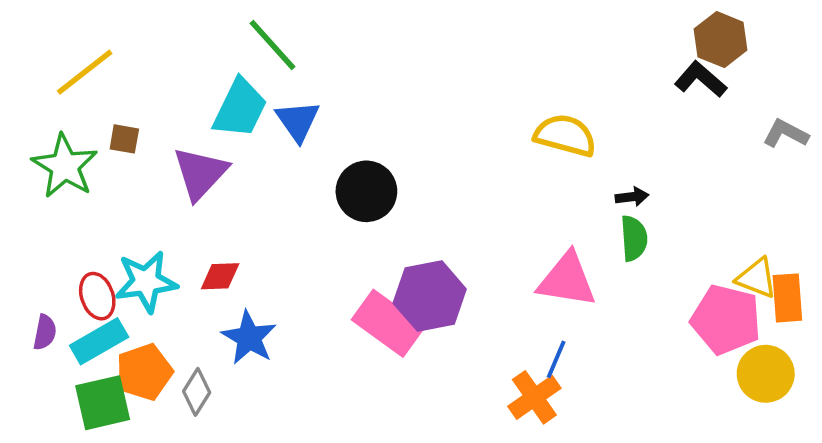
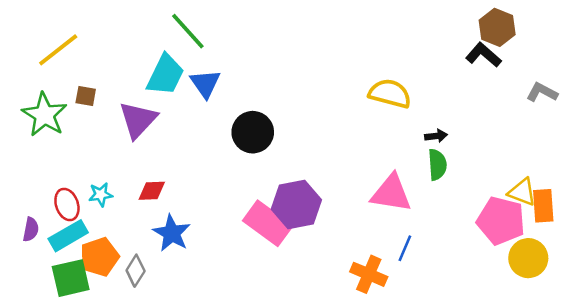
cyan star: (146, 282) -> (101, 195), size x0.6
blue line: (556, 359) -> (405, 248), moved
orange cross: (534, 397) -> (369, 274), turned -32

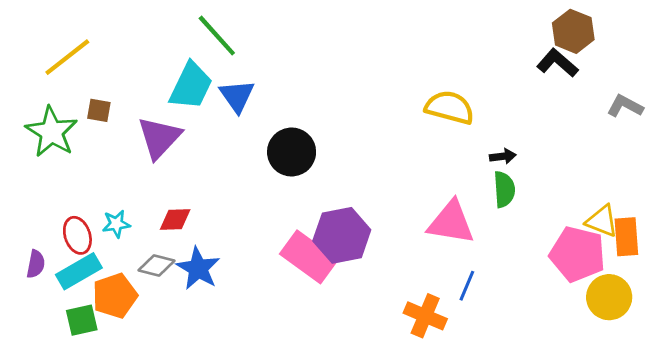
gray diamond: (136, 271) -> (156, 266), moved, turned 72
green square: (71, 278) -> (82, 320), size x0.7

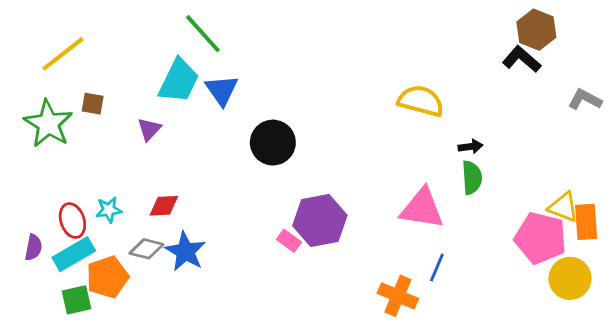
purple triangle: (159, 138) -> (149, 129), size x0.6
pink rectangle: (309, 257) -> (289, 241), size x0.5

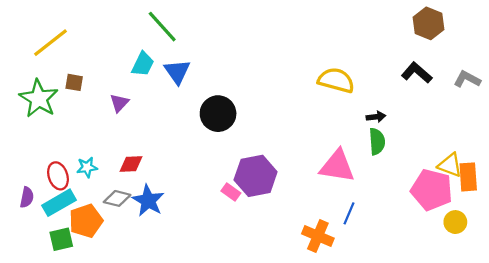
black L-shape: (522, 59) -> (417, 73), moved
cyan trapezoid: (179, 81) -> (143, 64), size x0.7
yellow circle: (570, 278) -> (455, 222), size x0.7

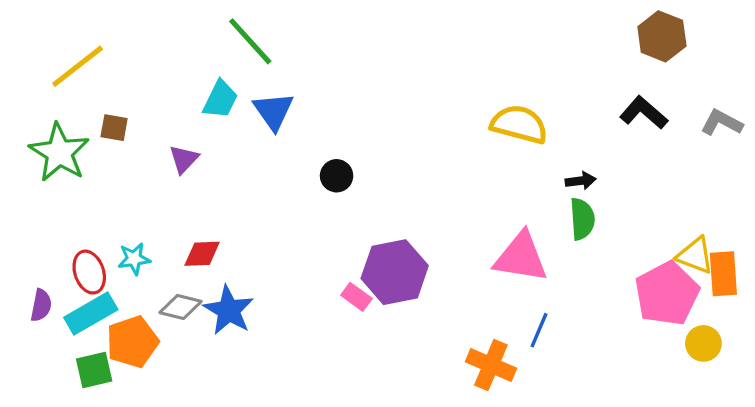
black circle: (218, 114) -> (337, 176), size x0.6
pink pentagon: (432, 190) -> (667, 294), turned 30

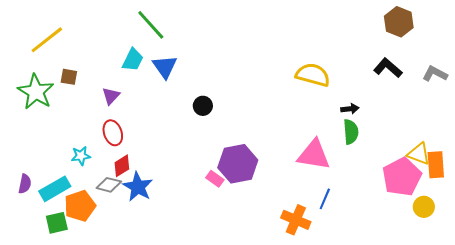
red diamond: (202, 254) -> (122, 166), moved, turned -30
red ellipse: (89, 272) -> (113, 133), moved

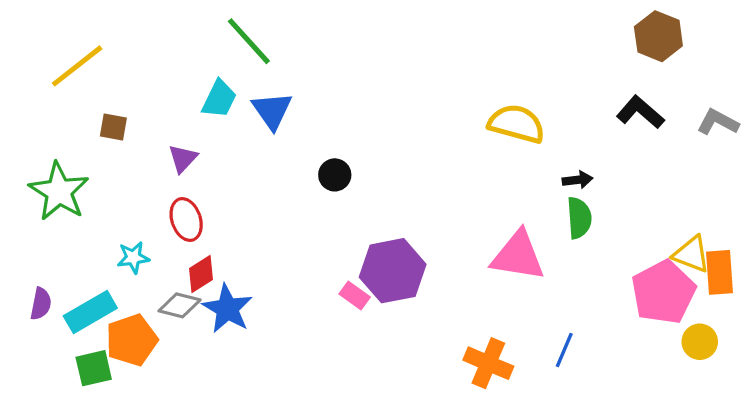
green star: (36, 92) -> (59, 191), moved
blue line: (325, 199) -> (564, 350), moved

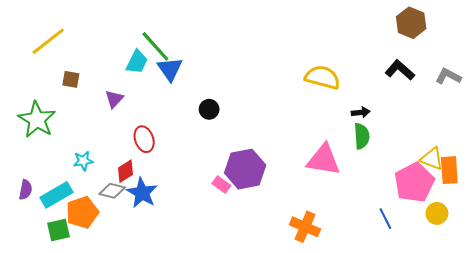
green line: (249, 41) -> (155, 46), moved
red ellipse: (186, 220) -> (144, 139), moved
blue line: (564, 350) -> (385, 219), moved, turned -50

